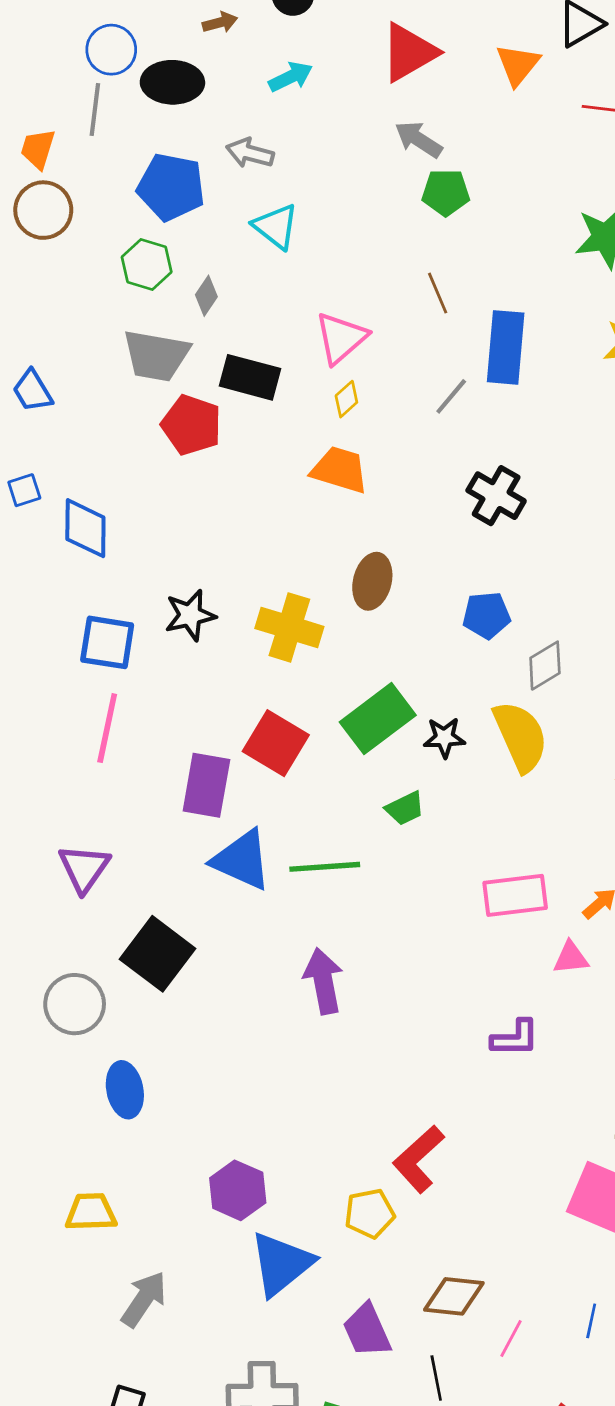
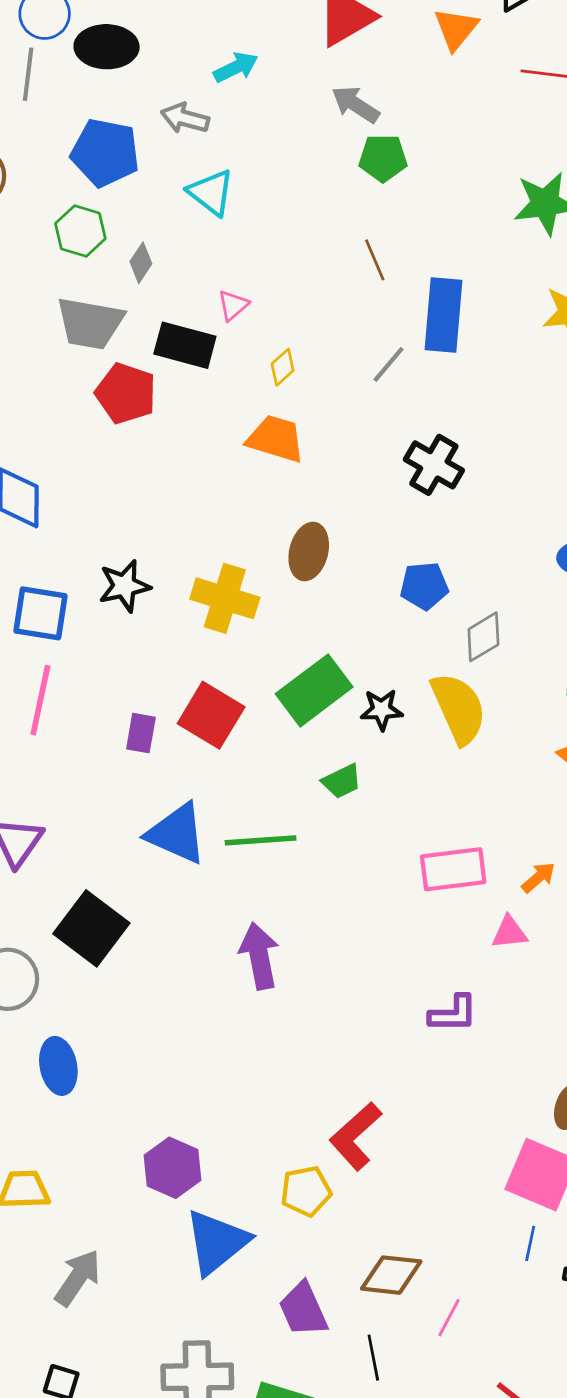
cyan arrow: (291, 77) -> (236, 67), moved
pink triangle: (341, 338) -> (233, 305), moved, size x0.6
purple rectangle: (206, 785) -> (141, 733), moved, size x0.6
blue line: (591, 1321) -> (530, 1243), moved

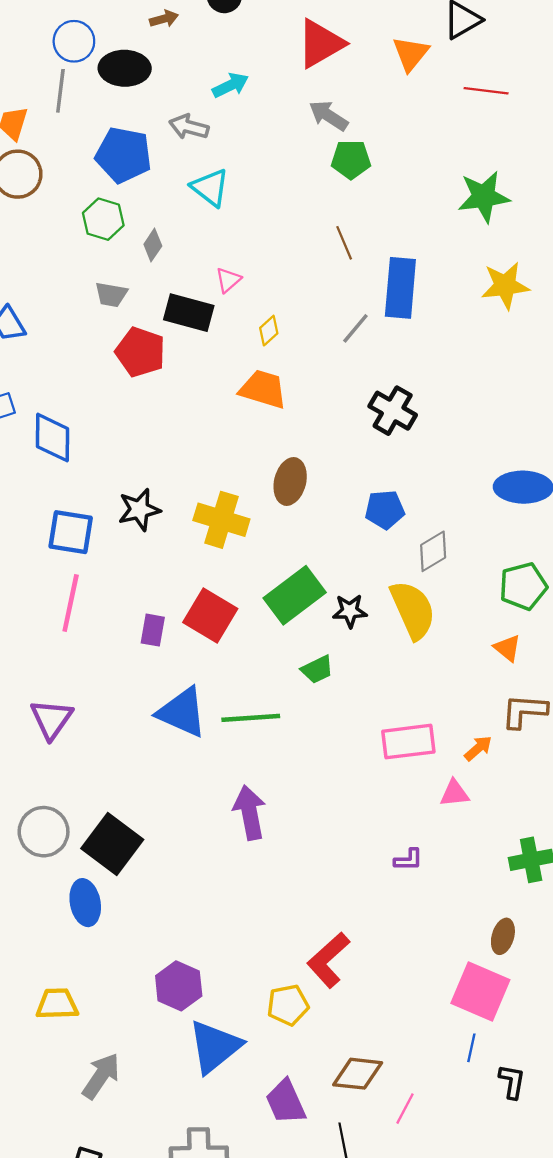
gray trapezoid: (90, 323) -> (111, 295), size x0.6
black square: (91, 928) -> (112, 844), moved
purple L-shape: (453, 1014) -> (408, 860), size x0.7

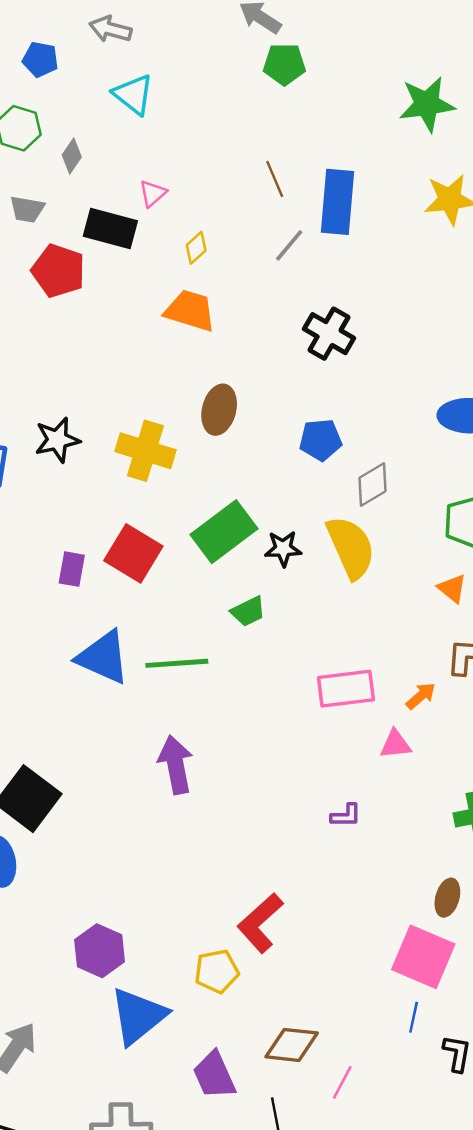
blue pentagon: (123, 155) -> (40, 59), size x0.6
brown line: (344, 243) -> (275, 179), moved

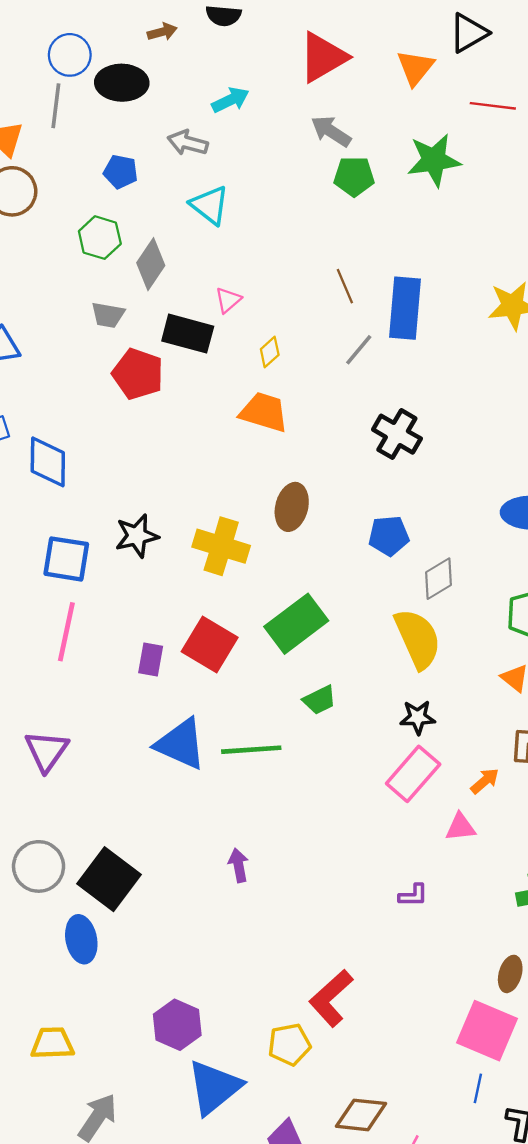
green star: (427, 104) -> (434, 160), moved
gray diamond: (72, 156) -> (151, 264), size x1.5
black star: (283, 549) -> (418, 717), moved
pink rectangle: (346, 689) -> (413, 774), turned -42
purple arrow: (176, 765) -> (239, 865), moved, size x0.6

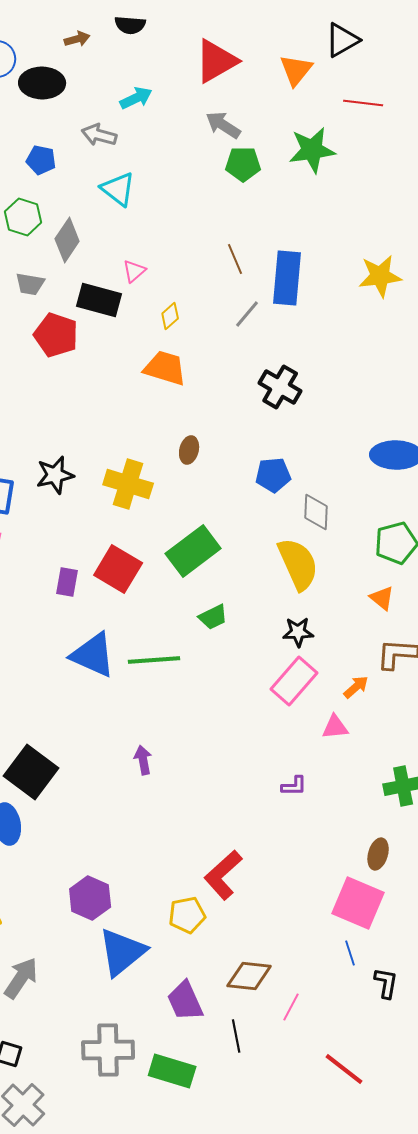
brown ellipse: (292, 507) -> (189, 450), size x0.7
gray diamond: (438, 579) -> (316, 512), turned -57
blue line: (478, 1088) -> (350, 953), turned -30

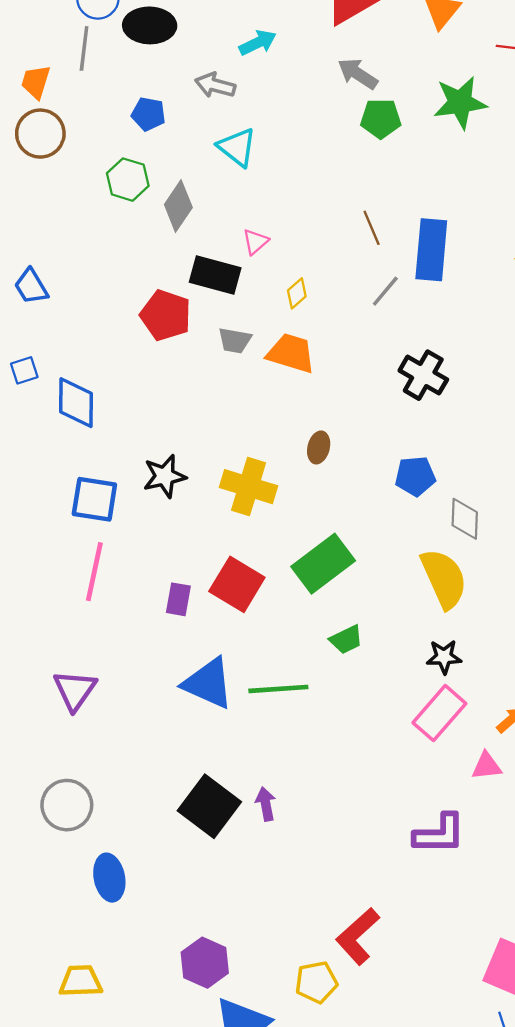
gray trapezoid: (30, 284) -> (235, 341), moved
black square: (31, 772) -> (209, 806), moved
purple L-shape: (294, 786) -> (439, 834), size x1.8

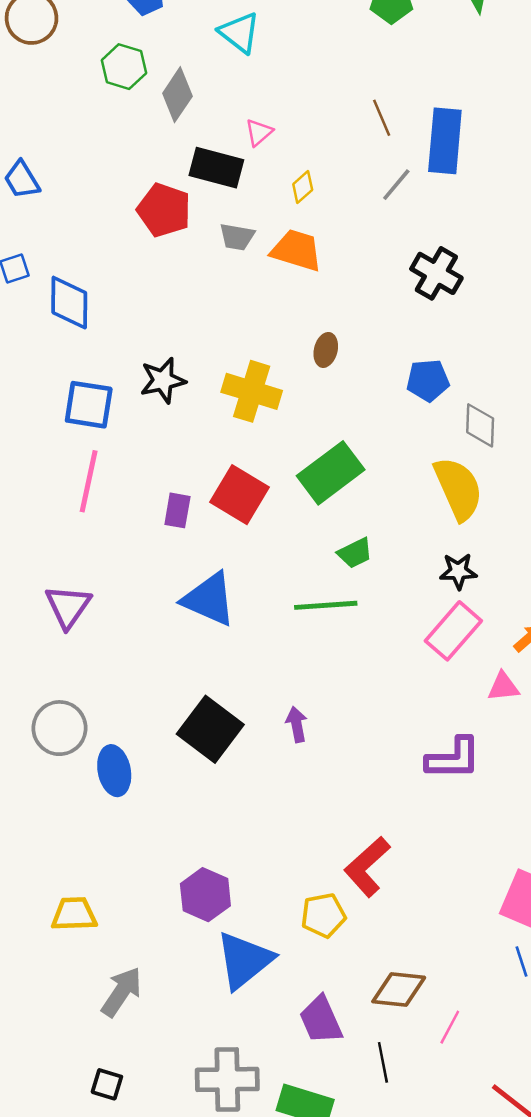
green line: (278, 689) -> (326, 605), moved
purple arrow: (266, 804) -> (297, 724), moved
blue ellipse: (109, 878) -> (114, 771), moved

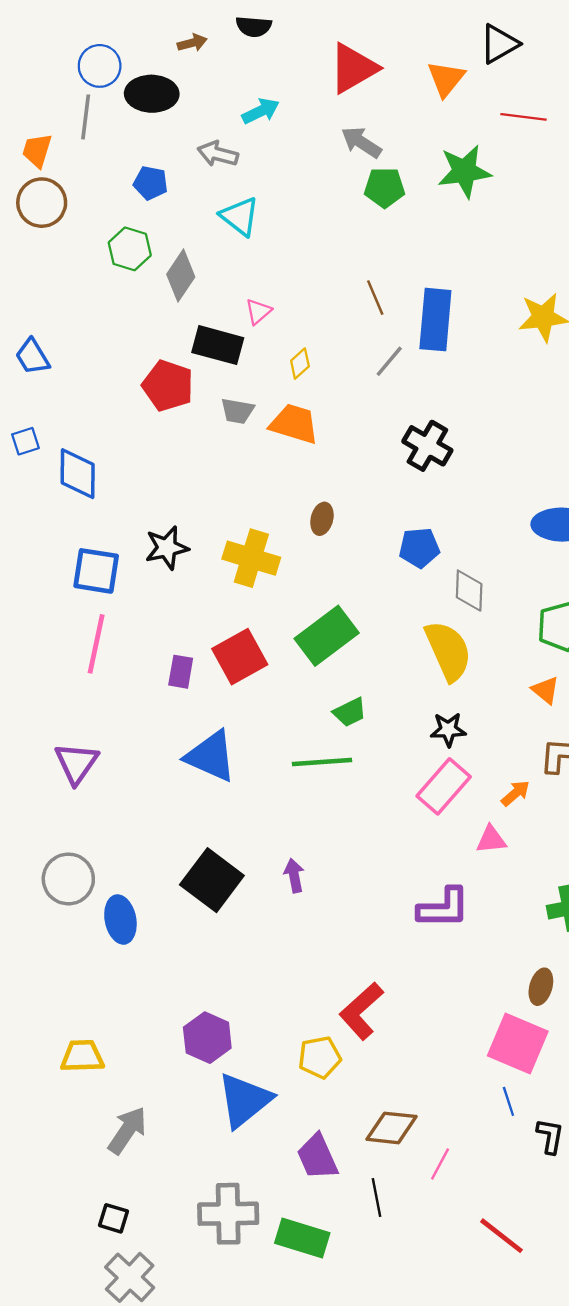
red square: (239, 495) -> (240, 657), turned 30

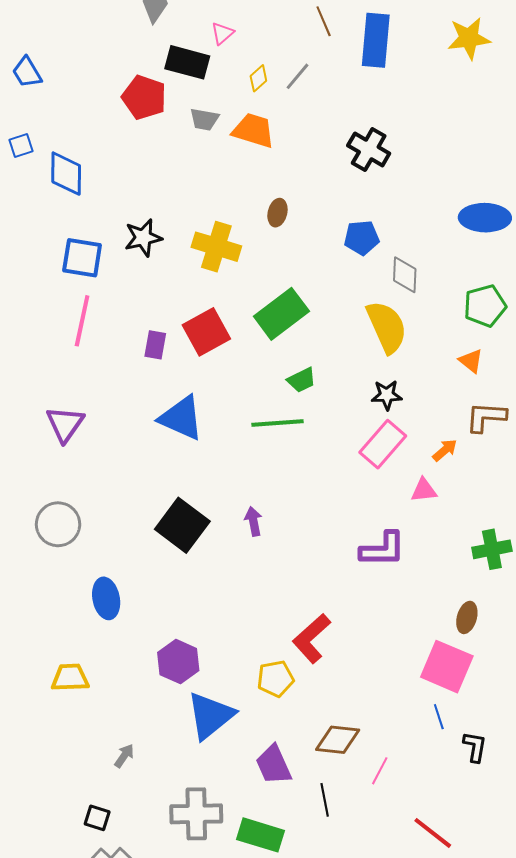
gray line: (389, 361) -> (298, 76), moved
blue ellipse: (120, 920) -> (106, 598), moved
gray arrow: (127, 1130) -> (124, 756), moved, size x0.6

